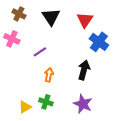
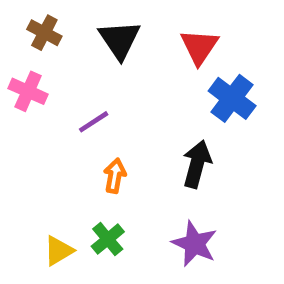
green cross: (46, 102) -> (108, 239), turned 32

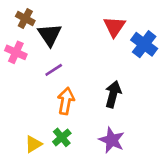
black triangle: (119, 40) -> (50, 35), moved
blue cross: (232, 98) -> (144, 44), moved
orange arrow: (115, 176) -> (66, 101), size x1.4

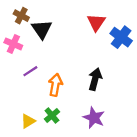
purple line: (54, 70) -> (30, 71), moved

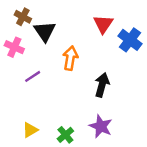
orange arrow: (55, 85) -> (70, 58), moved
green cross: (52, 115) -> (65, 135), moved

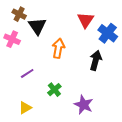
purple line: (33, 76) -> (27, 73), moved
black arrow: (102, 85) -> (96, 60), moved
green cross: (65, 135) -> (54, 90), moved

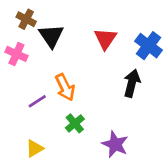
red triangle: (86, 20) -> (105, 39), moved
orange arrow: (58, 48) -> (65, 87), moved, turned 144

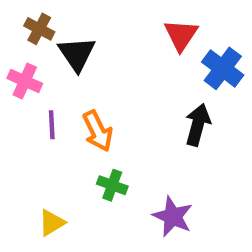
red triangle: (105, 39) -> (181, 35), moved
purple line: (37, 101) -> (52, 125), moved, turned -60
green cross: (75, 123) -> (112, 185), turned -30

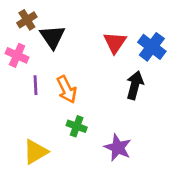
brown cross: (39, 29) -> (27, 20), turned 30
red triangle: (181, 35) -> (115, 43), moved
yellow triangle: (52, 223) -> (35, 152), size x1.4

